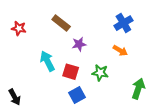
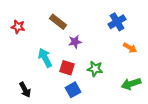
orange arrow: (120, 51) -> (130, 48), moved
green arrow: (138, 89) -> (131, 84), turned -126
black arrow: (15, 97) -> (25, 90), moved

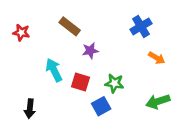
black arrow: (25, 90) -> (30, 109), turned 35
blue square: (73, 90) -> (101, 106), moved

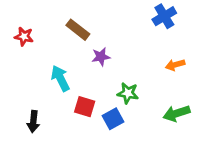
blue cross: (141, 26) -> (164, 16), moved
orange arrow: (157, 58) -> (175, 65), turned 133
red square: (81, 82) -> (85, 107), moved

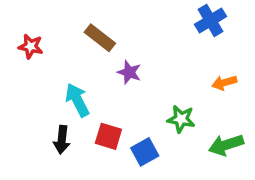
purple star: (101, 57) -> (129, 72), turned 30
green star: (128, 93) -> (181, 119), moved
black arrow: (33, 121) -> (62, 140), moved

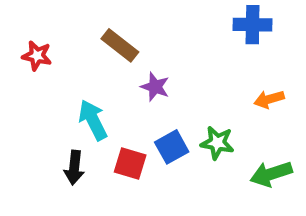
blue cross: (210, 20) -> (253, 25), turned 32
blue square: (145, 152) -> (172, 147), moved

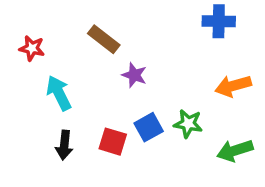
orange arrow: (269, 99) -> (233, 86), size x1.4
cyan arrow: (93, 120) -> (59, 93), moved

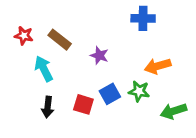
blue cross: (219, 21) -> (143, 18), moved
brown rectangle: (104, 39) -> (60, 40), moved
orange arrow: (233, 86) -> (158, 66), moved

